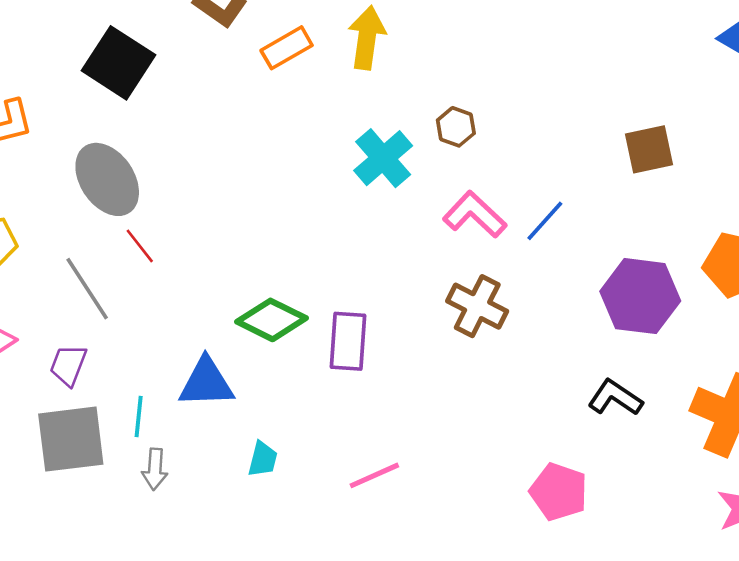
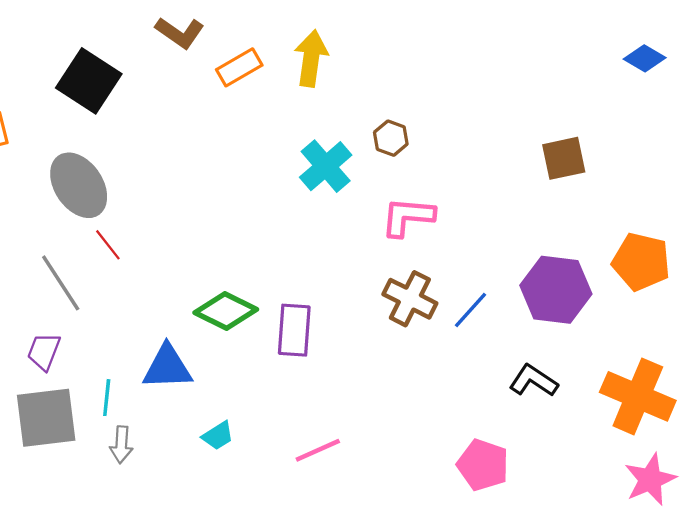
pink L-shape: (475, 215) -> (408, 217), turned -38
blue line: (545, 221) -> (471, 310), moved
cyan trapezoid: (263, 459) -> (218, 436), turned 44

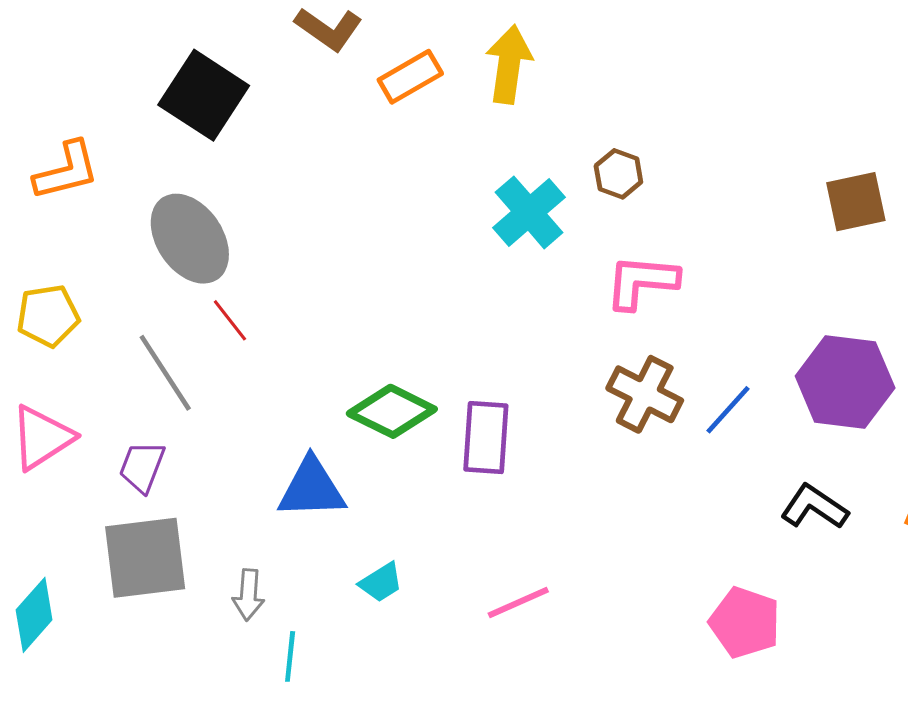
cyan line: (107, 398) -> (290, 656), moved

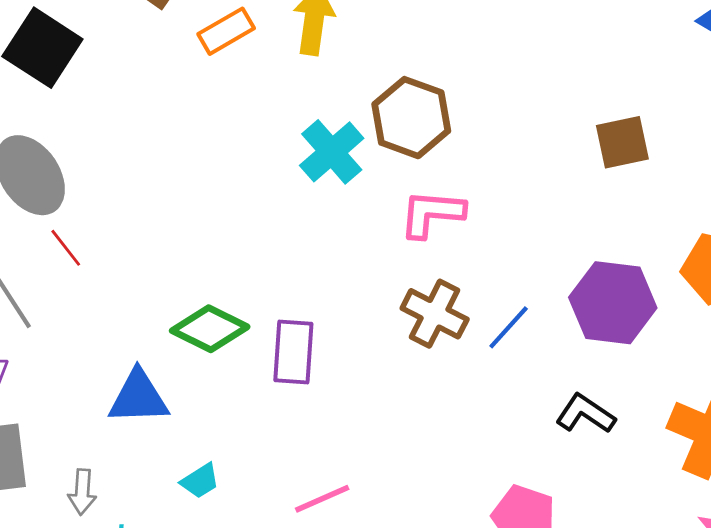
brown hexagon: (618, 174) -> (411, 118), size x1.8

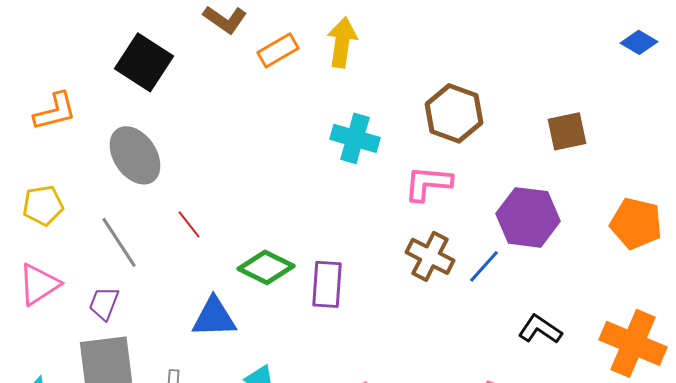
brown hexagon: (411, 118) -> (454, 113), moved
cyan cross: (332, 152) -> (355, 138), turned -33
red line: (66, 248) -> (189, 224), moved
purple hexagon: (613, 303) -> (528, 217), moved

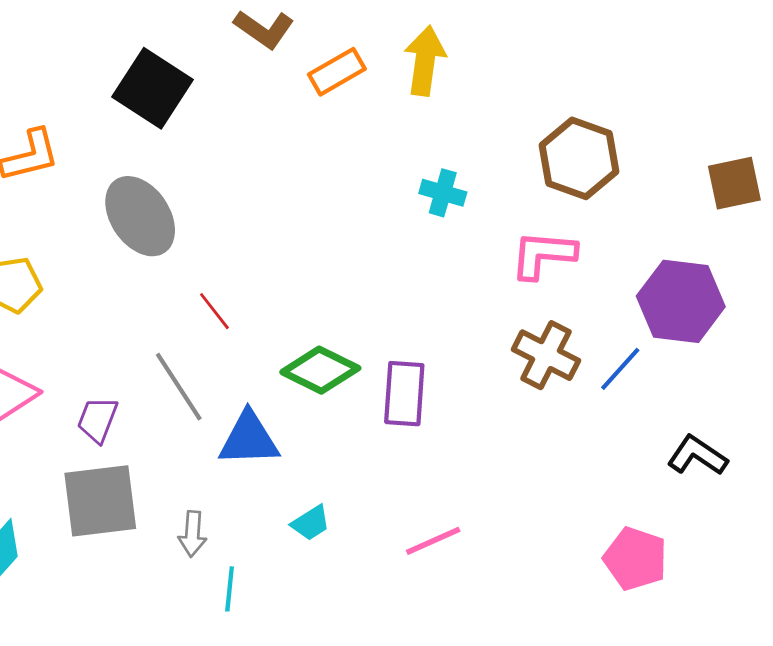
cyan cross: (355, 138) -> (443, 193), size x0.7
gray line: (119, 242) -> (179, 387), moved

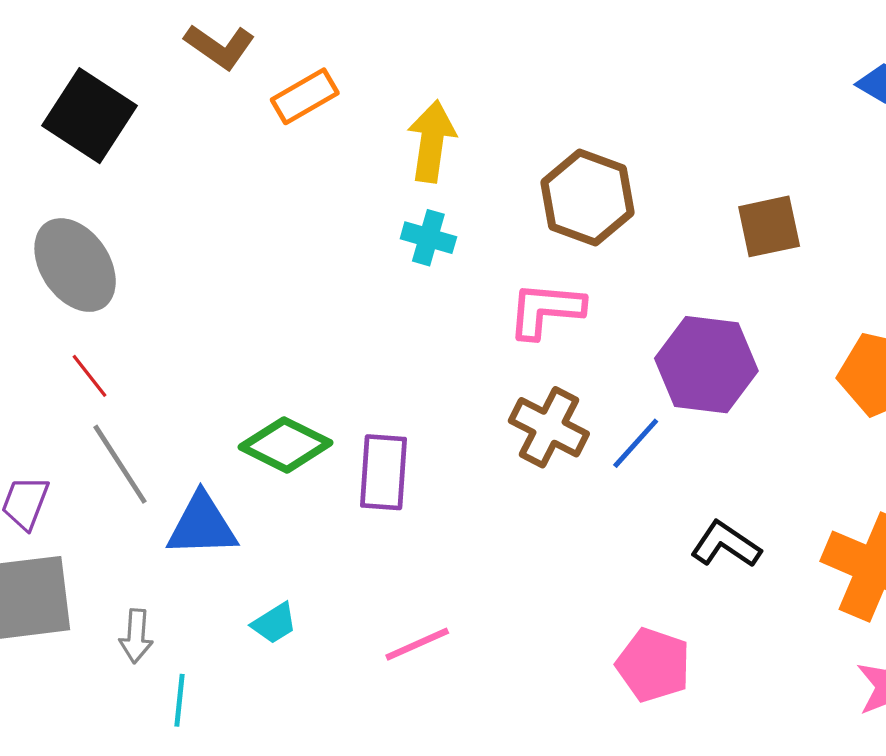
yellow arrow: (425, 61) -> (432, 141), moved
red line: (214, 311) -> (90, 376), moved

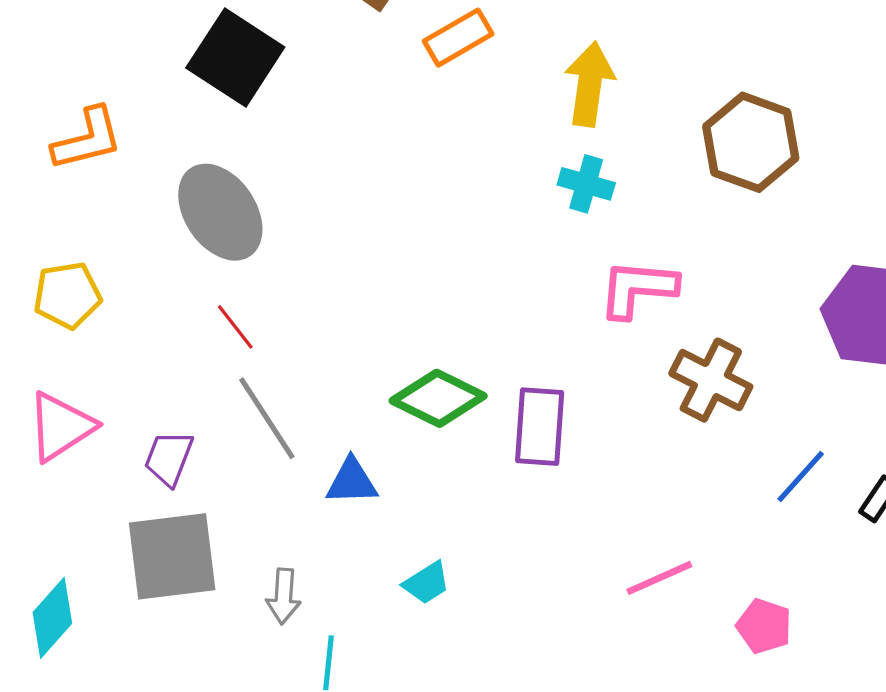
pink L-shape: (546, 310) -> (638, 289), moved
blue line: (636, 443) -> (801, 477), moved
blue triangle: (202, 525) -> (352, 482), size x0.7
pink line: (417, 644) -> (659, 578), moved
pink pentagon: (653, 665) -> (764, 626), moved, size x0.7

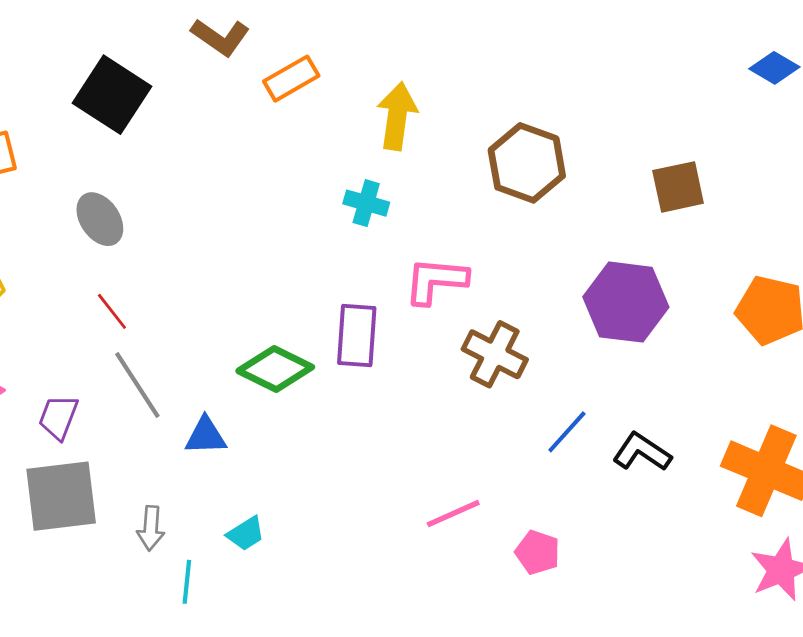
cyan cross: (586, 184) -> (366, 203), moved
gray ellipse: (220, 212) -> (100, 219), size x0.7
purple rectangle: (540, 427) -> (357, 336), moved
cyan trapezoid: (427, 583) -> (246, 534), moved

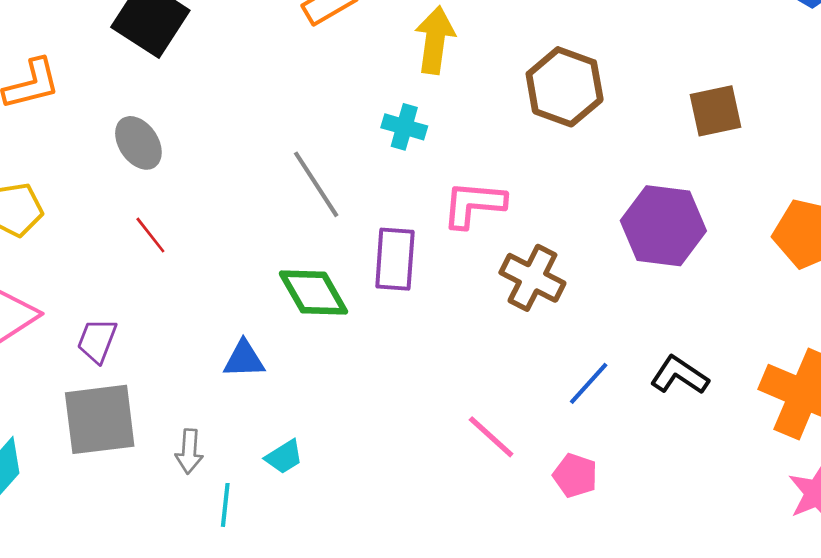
green diamond: (275, 369) -> (313, 293), turned 34
gray line: (137, 385) -> (316, 184), moved
blue line: (567, 432) -> (589, 383), moved
pink line: (453, 514) -> (491, 437), turned 66

